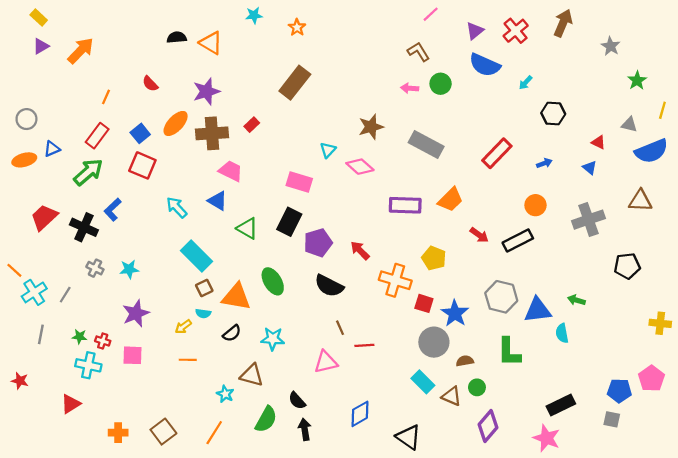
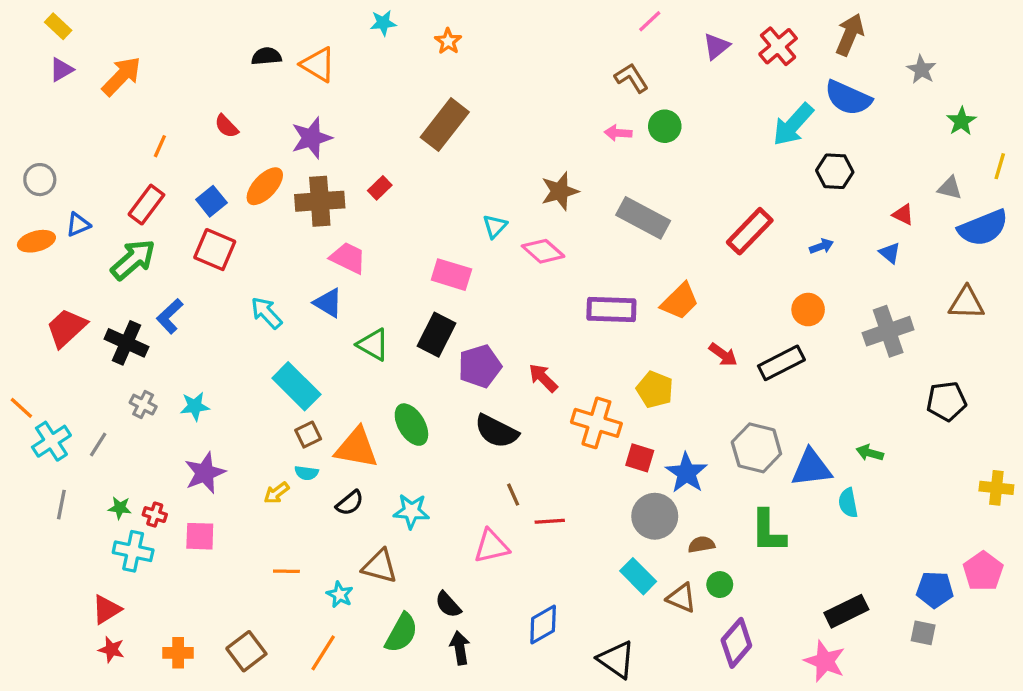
blue semicircle: (485, 65) -> (848, 98), moved
cyan arrow: (526, 83) -> (793, 125), size x2.0
orange line: (188, 360) -> (286, 571), moved
red star: (20, 381) -> (111, 650), moved

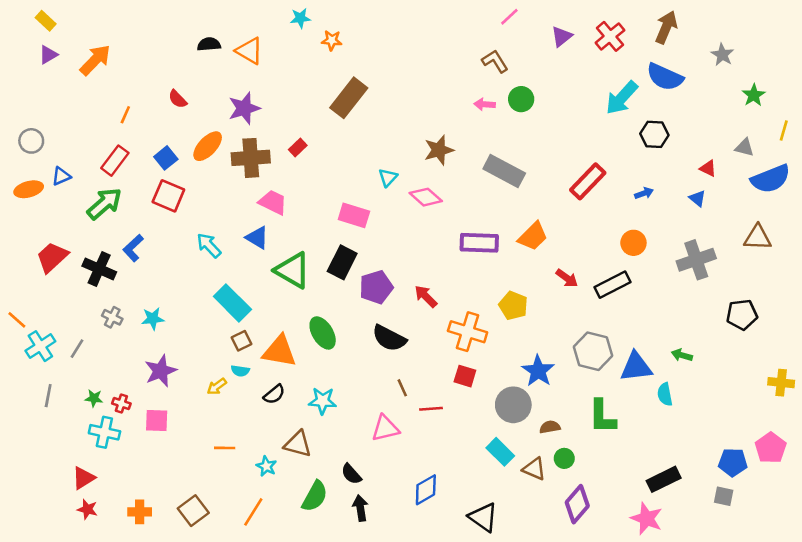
orange star: (448, 41) -> (332, 40), moved, turned -30
green triangle: (373, 345) -> (293, 270), size x1.4
red square: (640, 458) -> (465, 376), moved

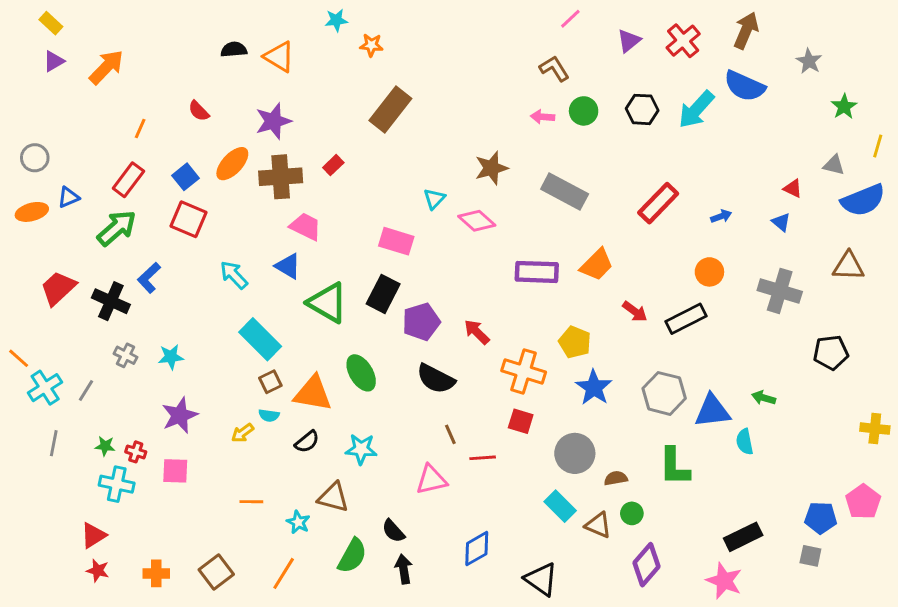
black hexagon: (654, 134) -> (642, 109), moved
gray cross: (696, 260) -> (780, 291), turned 36
blue star: (538, 371) -> (594, 388), moved

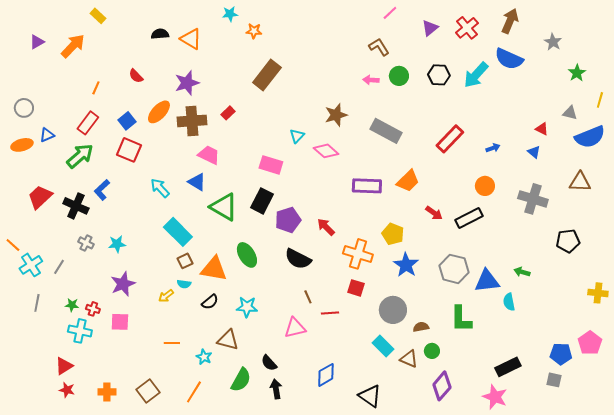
yellow rectangle: (51, 23) -> (98, 16), moved

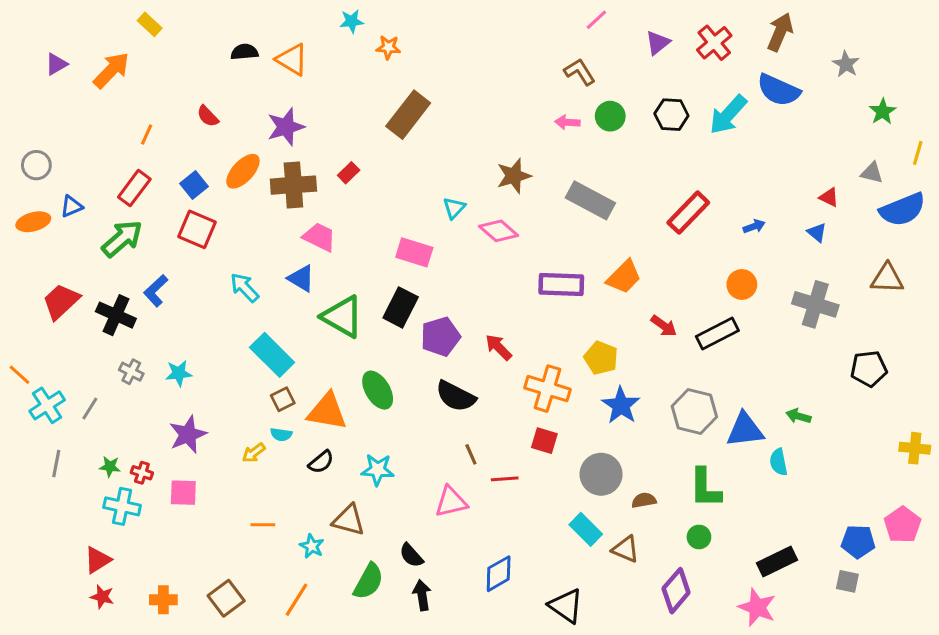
green circle: (432, 351) -> (699, 537), moved

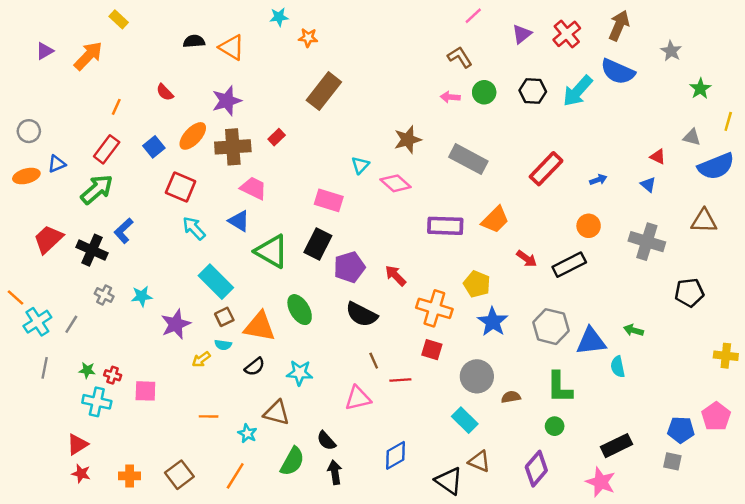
red square: (197, 229) -> (181, 187), moved
purple star: (188, 434) -> (176, 324), moved
brown triangle: (626, 549) -> (479, 461), moved

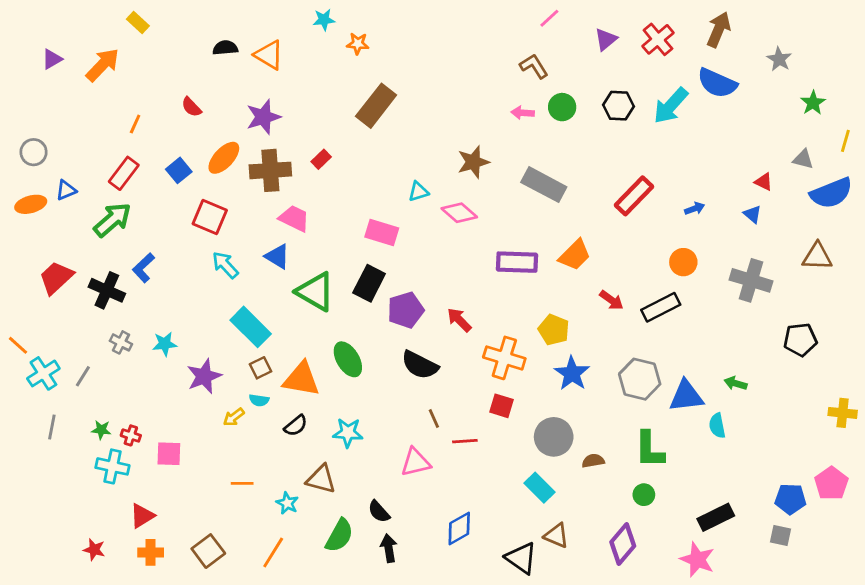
cyan triangle: (360, 165) -> (418, 192), turned 30
red triangle: (77, 444) -> (142, 516), moved

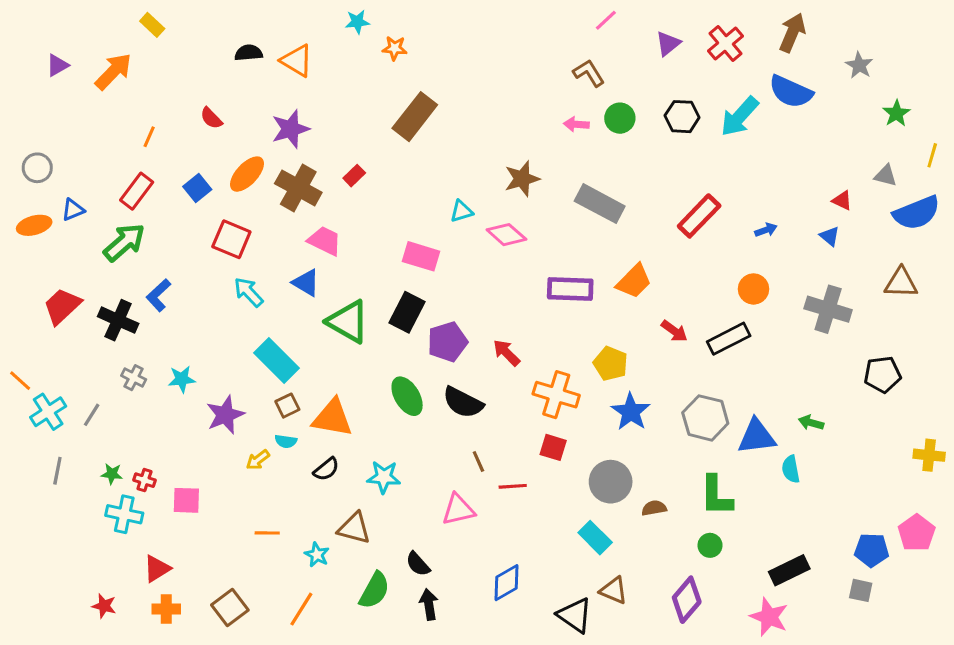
brown cross: (270, 170) -> (298, 188), turned 33
green ellipse: (348, 359) -> (407, 396), moved

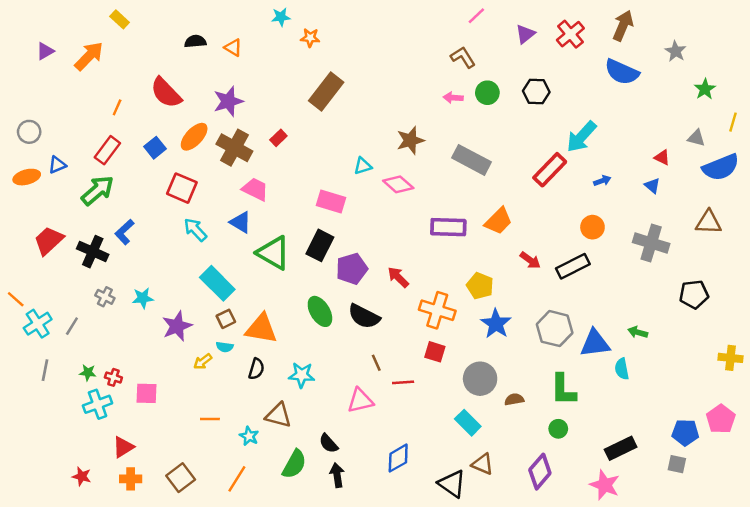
orange triangle: (297, 61) -> (233, 48), size x0.7
cyan arrow: (740, 117) -> (581, 137), moved
red semicircle: (211, 118) -> (166, 93), size x1.8
black semicircle: (326, 469) -> (256, 369), turned -35
cyan cross: (124, 514) -> (98, 404), turned -32

